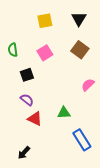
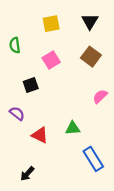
green semicircle: (13, 50) -> (15, 45), moved
purple semicircle: (27, 100) -> (17, 113), moved

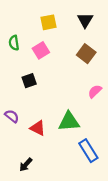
pink square: (51, 60) -> (41, 50), moved
purple semicircle: (17, 113) -> (12, 116), moved
green triangle: (73, 128) -> (69, 122), size x1.5

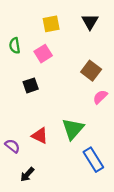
brown square: (86, 54) -> (91, 71), moved
purple semicircle: (12, 116) -> (12, 146), moved
green triangle: (69, 122) -> (73, 129), turned -45

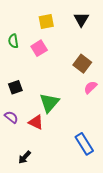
black square: (31, 85) -> (15, 87), moved
green triangle: (73, 129) -> (49, 103), moved
purple semicircle: (12, 146) -> (11, 117), moved

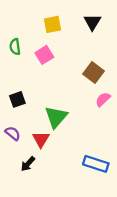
red triangle: (36, 122) -> (41, 139), turned 35
blue rectangle: (84, 144) -> (96, 164), turned -40
black arrow: (25, 157) -> (28, 164), moved

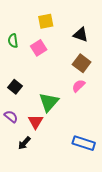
black triangle: (92, 22) -> (81, 35), moved, turned -42
black square: (17, 99) -> (15, 87), turned -32
pink semicircle: (103, 99) -> (79, 86), moved

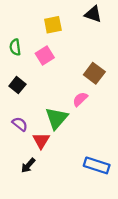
black triangle: (81, 35) -> (93, 14), moved
pink semicircle: (79, 86) -> (80, 99), moved
black square: (15, 87) -> (17, 85), moved
purple semicircle: (11, 116) -> (20, 124), moved

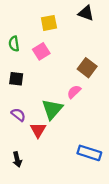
black square: (17, 85) -> (16, 79), turned -32
black arrow: (28, 165) -> (17, 159), moved, turned -56

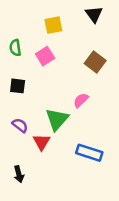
black triangle: (86, 13) -> (94, 14), turned 35
brown square: (87, 68) -> (95, 62), moved
blue rectangle: (89, 153) -> (89, 153), moved

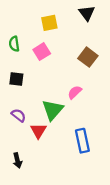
blue rectangle: (89, 153) -> (82, 141), turned 60

